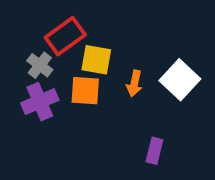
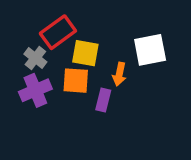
white square: (180, 80) -> (150, 50), moved, turned 36
purple rectangle: (154, 151) -> (103, 100), moved

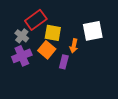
orange square: (76, 81) -> (47, 50), turned 36

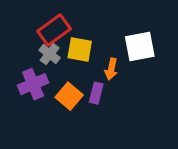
gray cross: (22, 36) -> (50, 54), moved
orange square: (47, 50) -> (69, 96), moved

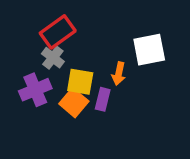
yellow square: (80, 49) -> (80, 82), moved

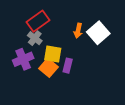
white square: (149, 50) -> (98, 33), turned -30
orange arrow: (119, 74) -> (78, 31), moved

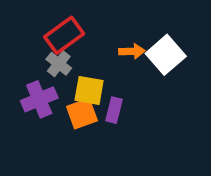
orange arrow: (78, 31) -> (132, 51), turned -104
orange square: (49, 68) -> (82, 114), turned 30

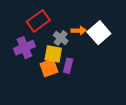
gray cross: (59, 64) -> (61, 38), moved
purple cross: (39, 99) -> (24, 48), moved

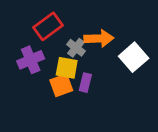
orange arrow: (79, 31) -> (99, 38), size x1.5
white square: (99, 33) -> (134, 57), moved

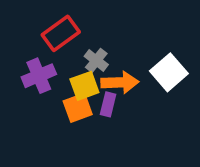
orange arrow: (99, 38) -> (120, 82), moved
yellow square: (67, 68) -> (84, 86), turned -30

